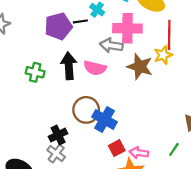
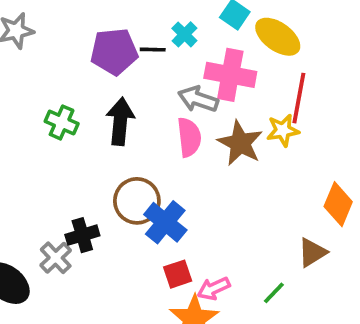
pink semicircle: (95, 68) -> (189, 137), moved, turned -120
pink arrow: (139, 153) -> (214, 288), turned -42
gray cross: (56, 154) -> (56, 258), moved

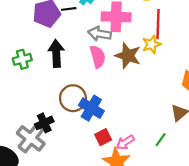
green cross: (62, 122) -> (22, 59), turned -30
gray cross: (56, 258) -> (31, 138), size x1.5

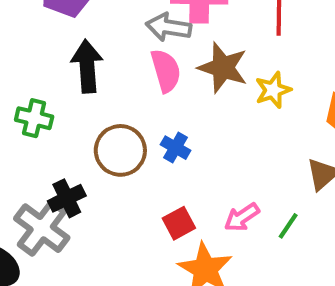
yellow star: (152, 44) -> (273, 90), moved
green cross: (22, 59) -> (34, 118), moved, turned 30
blue cross: (91, 108) -> (175, 148), moved, size x0.6
pink arrow: (125, 142) -> (242, 217), moved

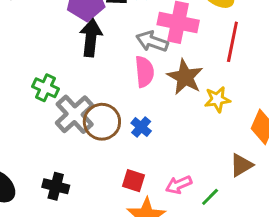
black arrow: (87, 66) -> (91, 38), moved
black cross: (67, 198) -> (56, 186), moved, turned 30
red square: (179, 223) -> (134, 181), turned 35
gray cross: (42, 228) -> (75, 114), moved

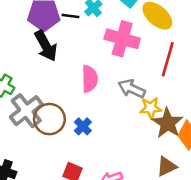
black arrow: (91, 38) -> (46, 46), turned 140
gray arrow: (152, 41) -> (132, 89), moved
brown star: (185, 77) -> (168, 123), moved

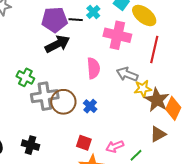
black arrow: (46, 46) -> (57, 44), turned -85
gray cross: (26, 111) -> (45, 96), turned 32

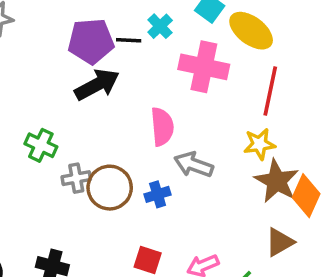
gray arrow: (127, 74) -> (194, 165), moved
yellow star: (143, 89) -> (259, 144), moved
gray cross: (45, 96) -> (76, 178), size x0.6
blue cross: (90, 106) -> (158, 194), turned 32

